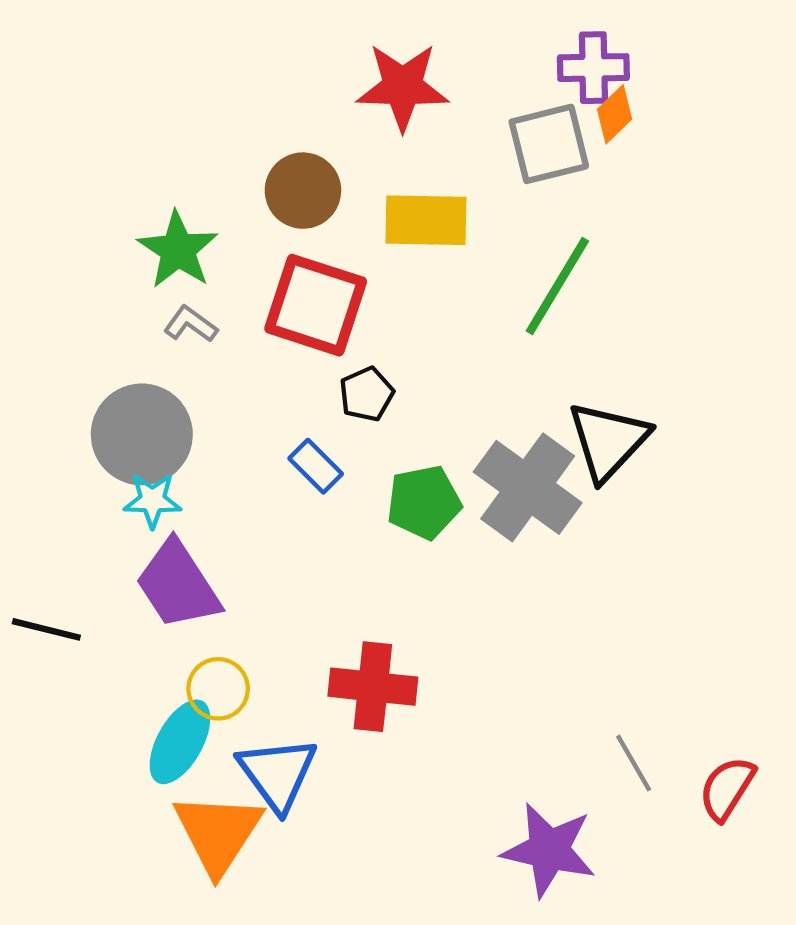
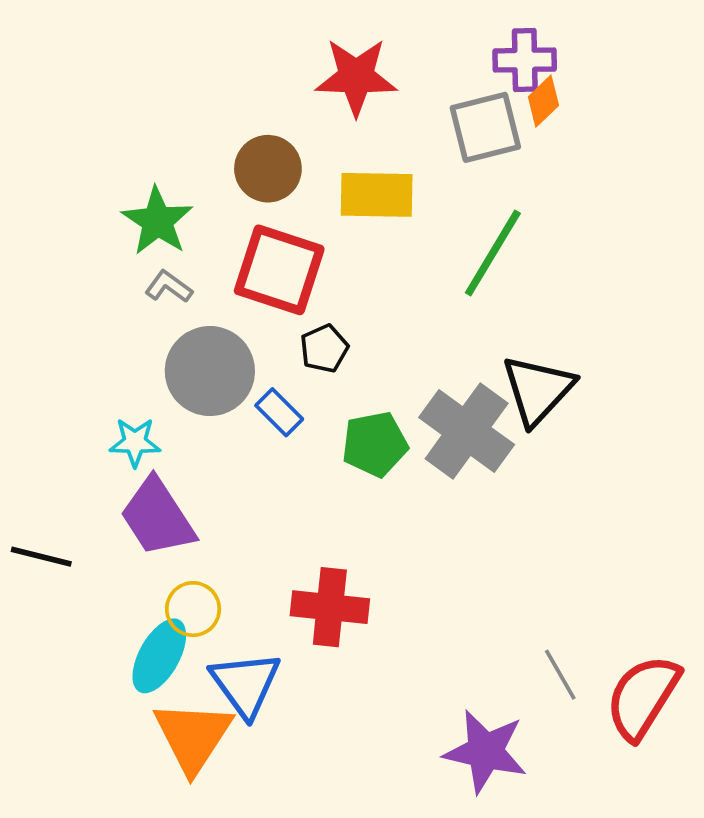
gray circle: (142, 434) -> (210, 371), moved
red semicircle: (727, 788) -> (643, 697), size x1.5

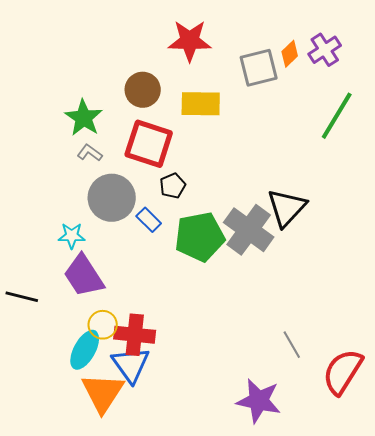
purple cross: (525, 60) -> (325, 50), moved, turned -32
green line: (493, 253) -> (337, 116), moved
green pentagon: (375, 444) -> (200, 237), size x1.4
red cross: (330, 607) -> (135, 335), moved
gray line: (560, 675) -> (292, 345), moved

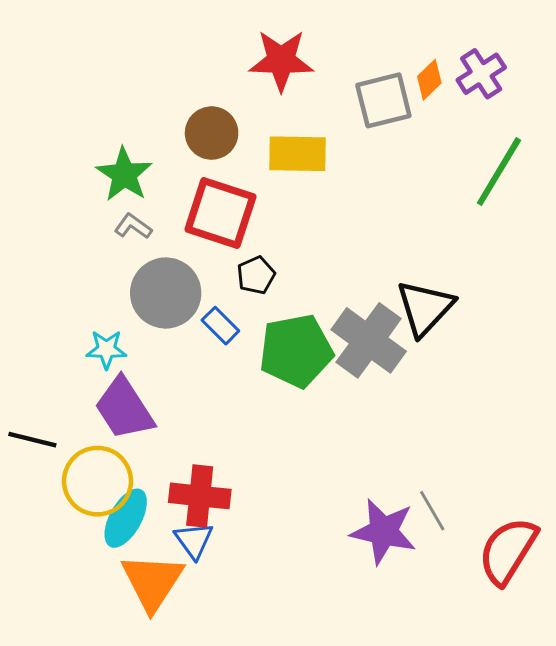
yellow circle: (103, 325) -> (98, 481), moved, size x1.6
blue triangle: (131, 365) -> (194, 540), size x0.7
purple star: (259, 401) -> (383, 531), moved

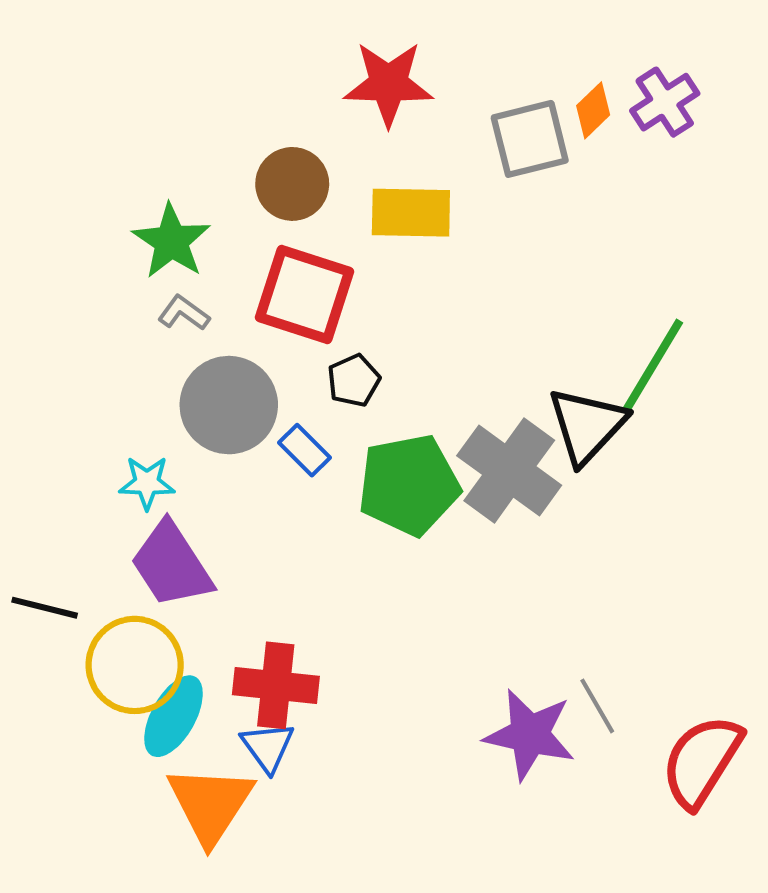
green line: (499, 172) -> (652, 366), moved

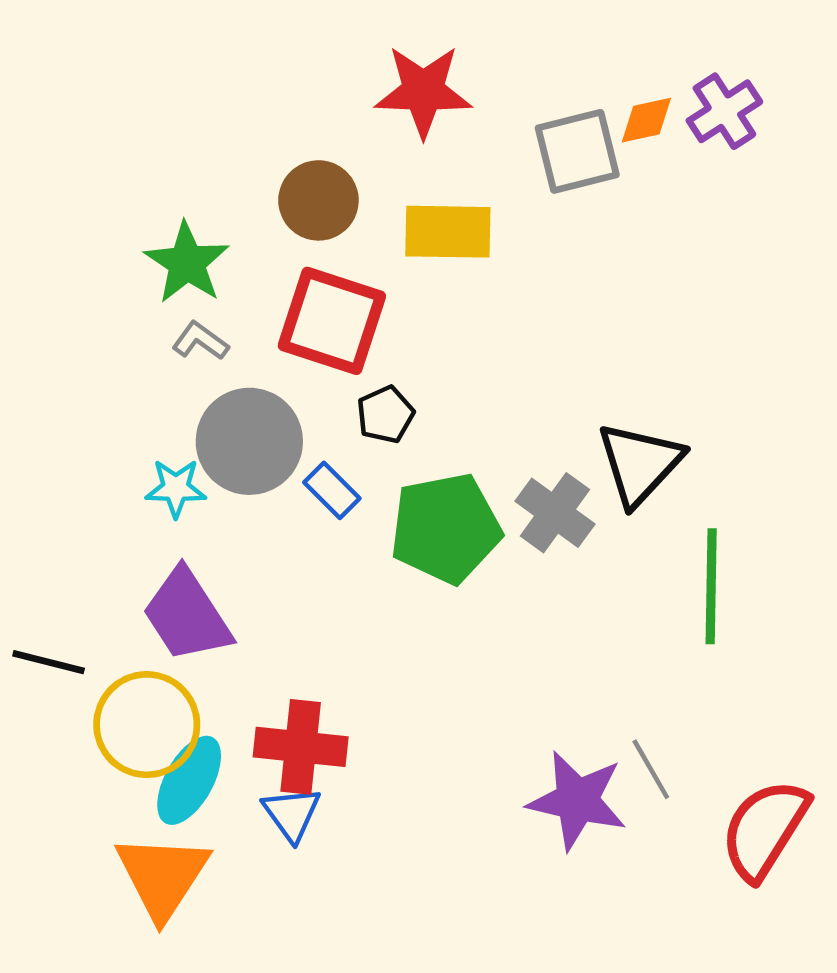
orange diamond: (593, 110) -> (646, 120), turned 32
green line: (652, 366) -> (711, 586), moved, turned -30
gray cross: (509, 471) -> (555, 513), size x0.7
cyan star: (147, 483) -> (176, 488), moved
orange triangle: (210, 804) -> (162, 876), moved

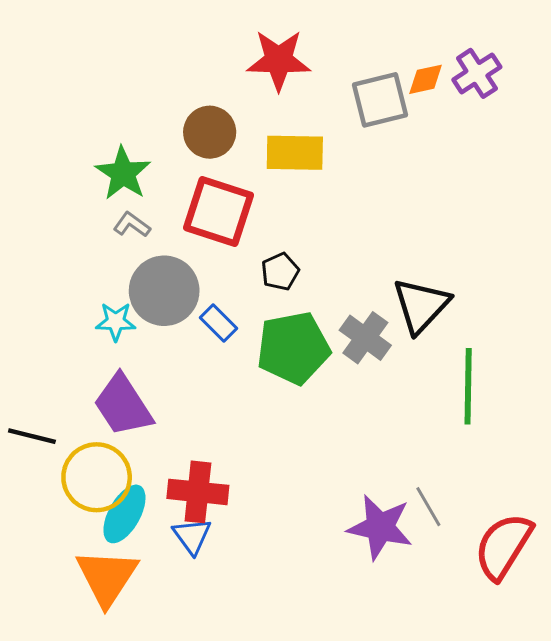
black pentagon: (385, 415) -> (280, 272), moved

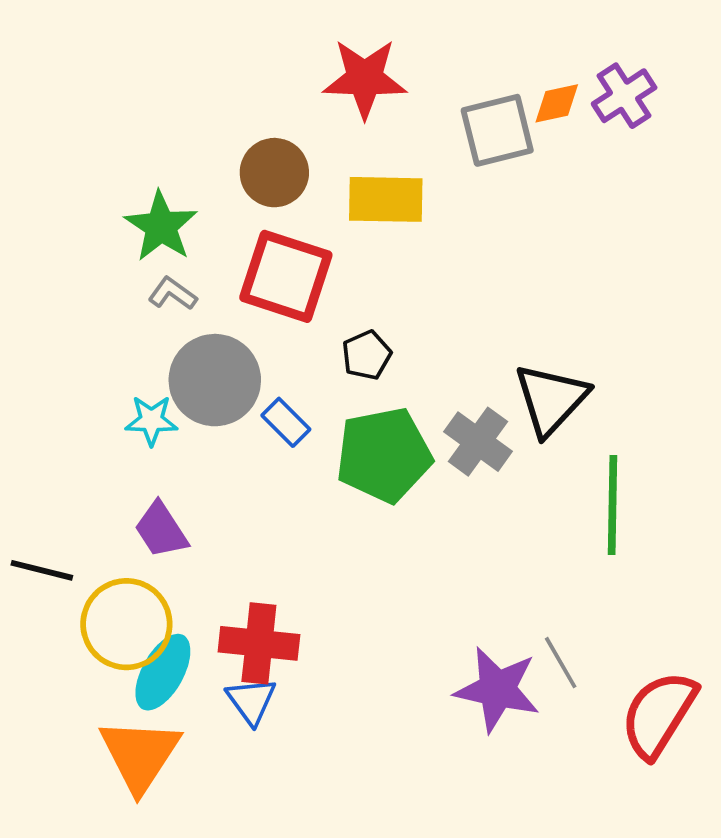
purple trapezoid: (123, 405) -> (161, 530), size x0.7

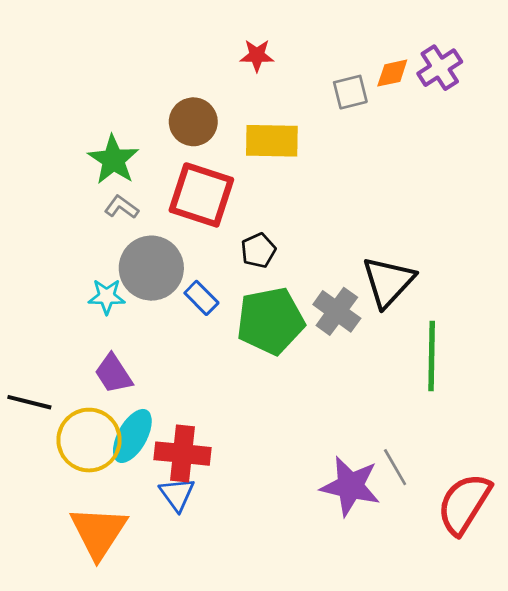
red star: (365, 78) -> (257, 55), size x0.6
gray square: (497, 130) -> (350, 92), size x0.7
cyan ellipse: (163, 672) -> (132, 436), moved

